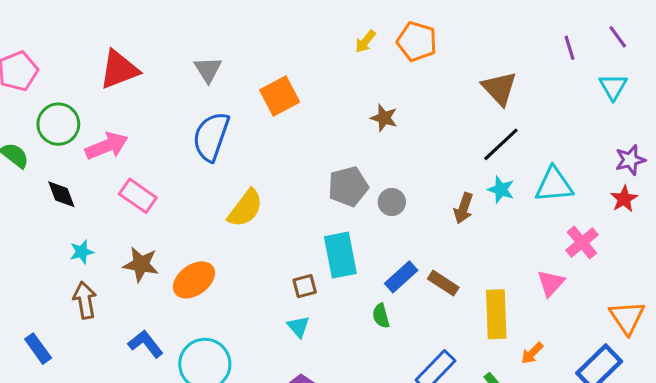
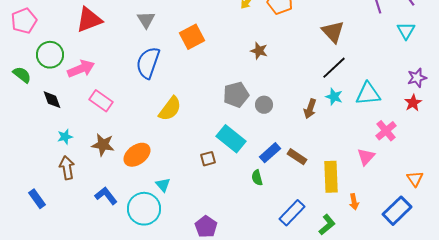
cyan rectangle: (340, 255) -> (231, 139), turned -40
orange triangle: (627, 317) -> (415, 179), size x0.7
cyan triangle: (298, 327) -> (163, 185), moved
orange arrow: (532, 353) -> (354, 202), turned -56

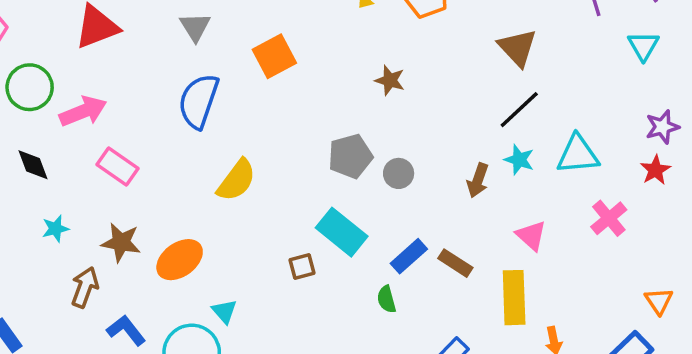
pink triangle: (366, 157) -> (531, 235), moved, turned -30
brown arrow: (67, 168) -> (85, 287), moved, turned 30

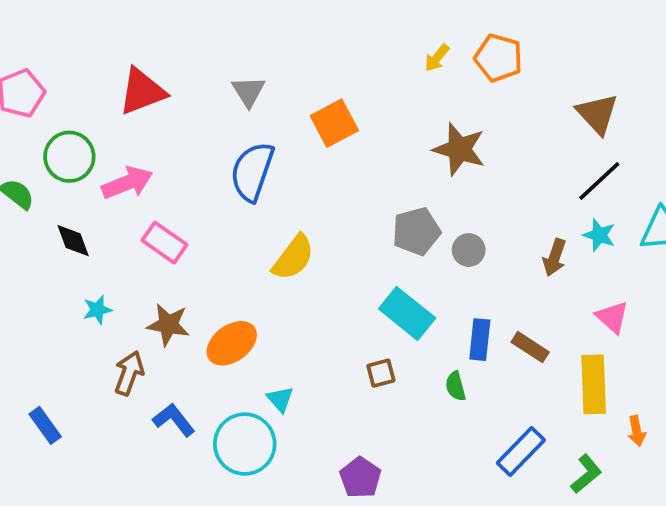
brown star: (390, 80) -> (459, 149), size x1.6
blue rectangle: (409, 256) -> (480, 340), turned -42
brown square: (302, 267) -> (381, 373), moved

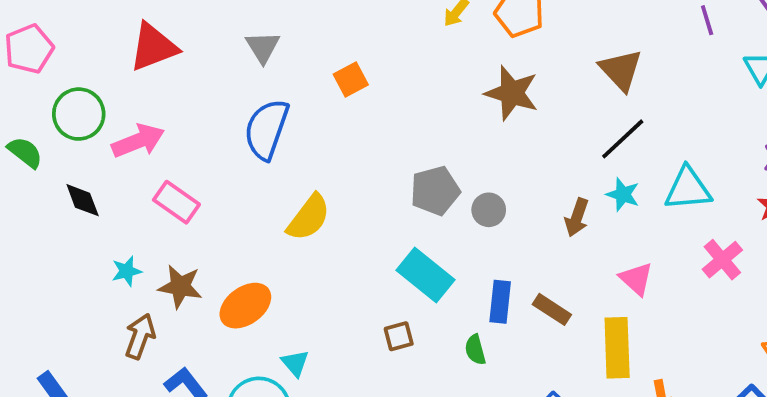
orange square: (334, 123) -> (351, 80), size x0.7
brown star: (459, 149) -> (512, 93), moved
cyan star: (97, 310) -> (127, 271), moved

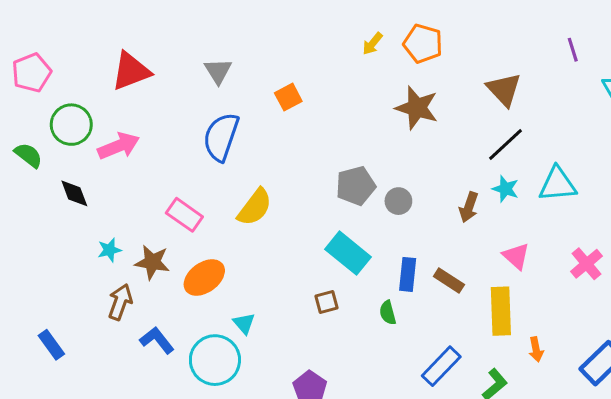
pink rectangle: (176, 202) -> (184, 215), moved
pink cross: (722, 260) -> (586, 264), moved

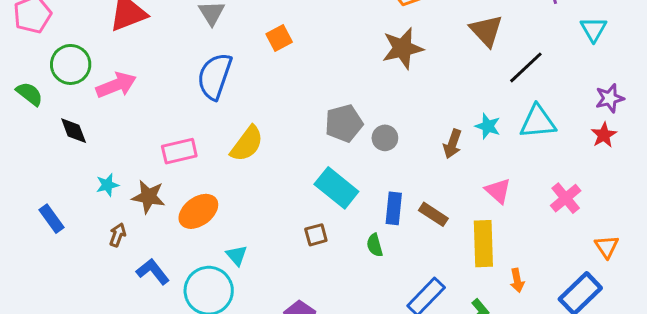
brown star: (417, 108) -> (403, 48), turned -30
black line: (505, 144) -> (526, 67), moved
pink rectangle: (184, 215) -> (179, 151), turned -48
brown arrow: (120, 302) -> (118, 235), size x0.7
blue rectangle: (51, 345) -> (52, 219), moved

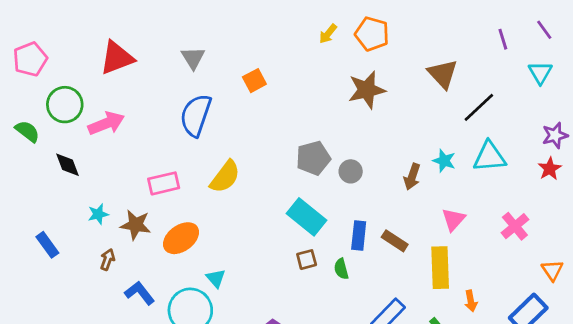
pink triangle: (498, 191) -> (453, 219), turned 30
brown square: (316, 235) -> (307, 260), moved

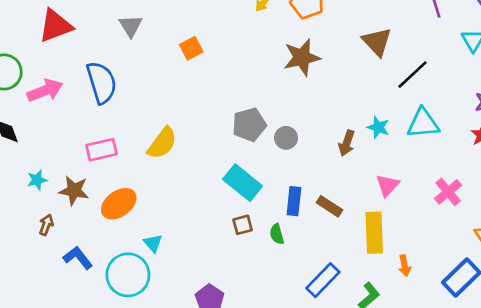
blue semicircle: (196, 115) -> (102, 83), moved, turned 144

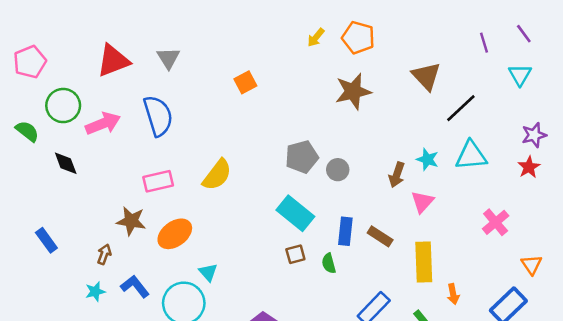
gray triangle: (131, 26) -> (168, 58), moved
cyan star: (37, 180) -> (95, 292), moved
pink triangle: (387, 185) -> (422, 202), moved

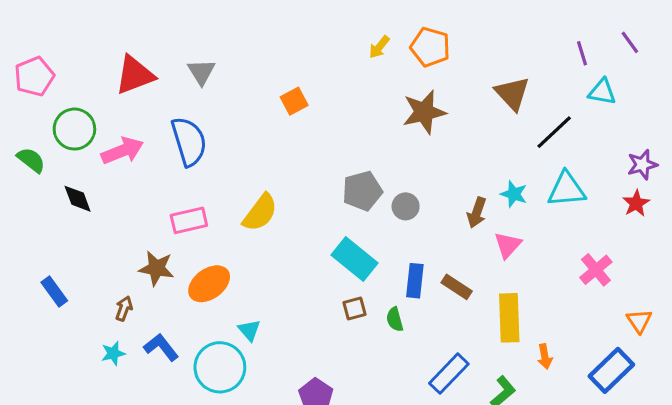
cyan triangle: (520, 75) -> (602, 92), moved, turned -50

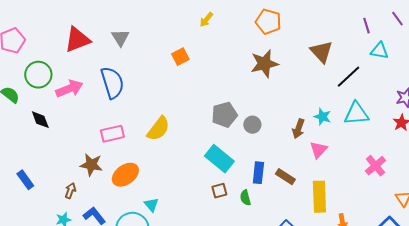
yellow arrow: (379, 47) -> (206, 20), moved

